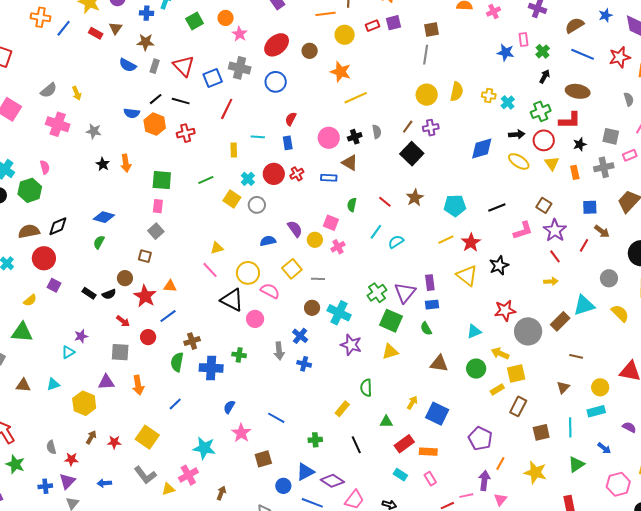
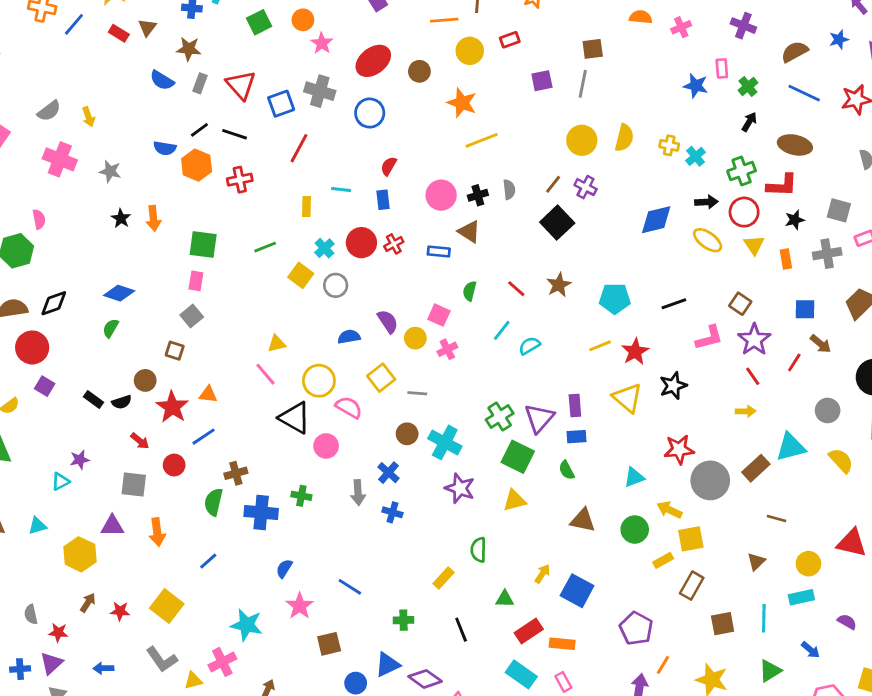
purple square: (394, 23) -> (542, 81), moved
purple cross: (431, 128) -> (586, 187), turned 35
cyan rectangle: (400, 475) -> (521, 674), size x1.5

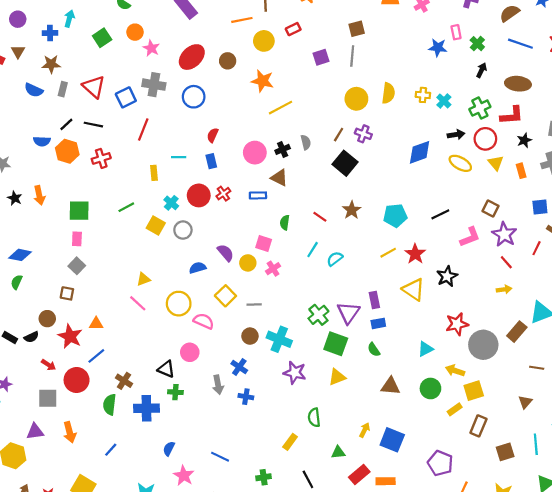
black triangle: (295, 418) -> (166, 369), moved, size x0.7
red circle: (174, 465) -> (77, 380), size x1.5
brown cross: (236, 473) -> (124, 381), turned -35

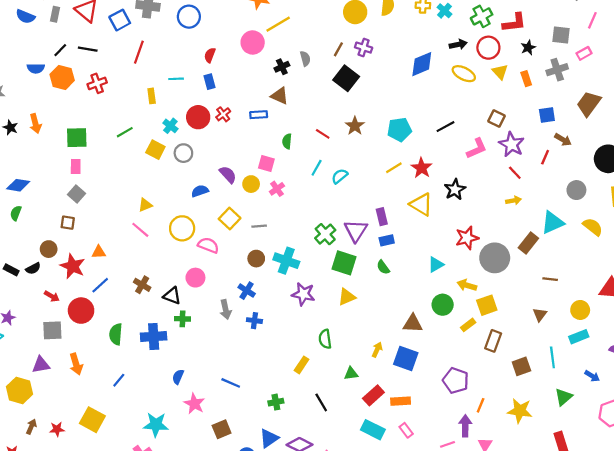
pink circle: (255, 153) -> (253, 42), moved
brown cross: (124, 381) -> (142, 285), moved
brown triangle: (390, 386) -> (413, 324), moved

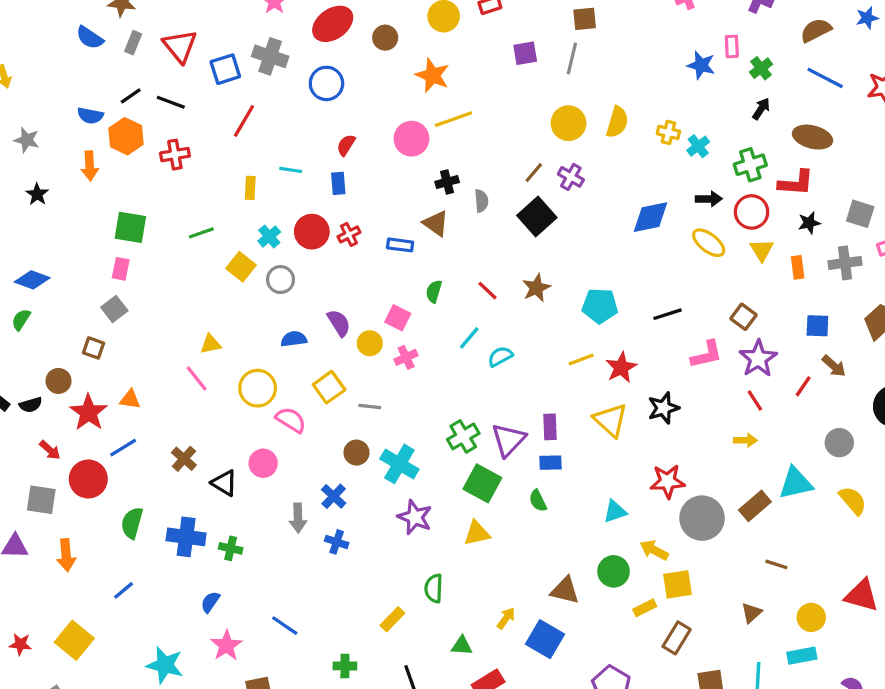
gray semicircle: (305, 59) -> (481, 201), moved
orange arrow: (35, 124) -> (90, 166), moved
green cross: (182, 319) -> (231, 548), moved

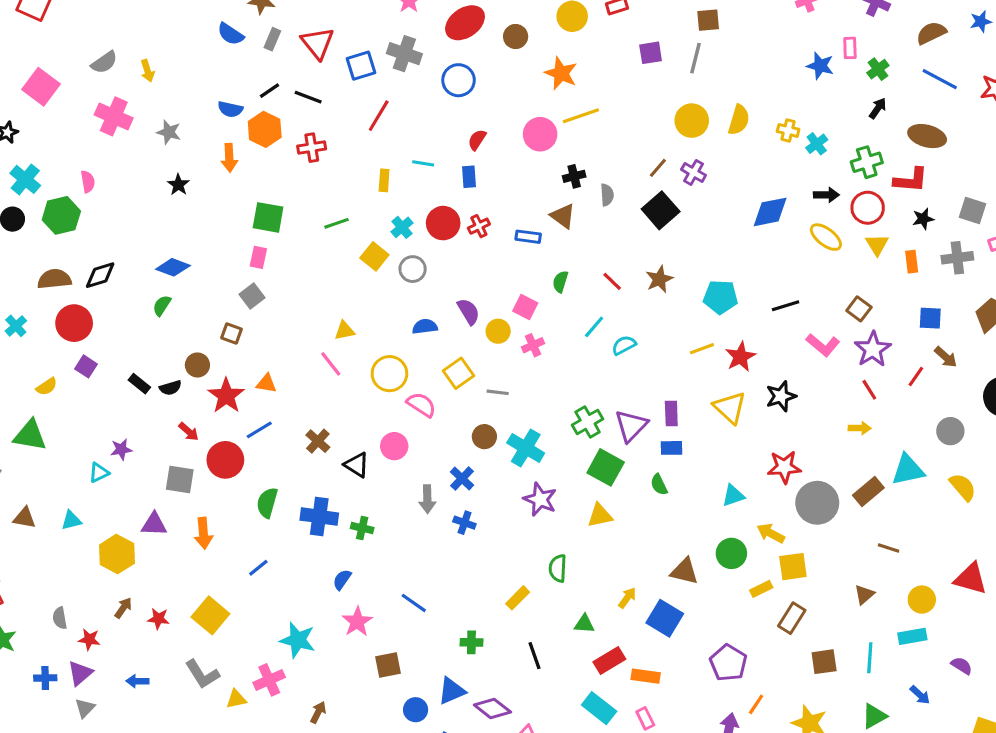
pink L-shape: (707, 355) -> (823, 345), turned 52

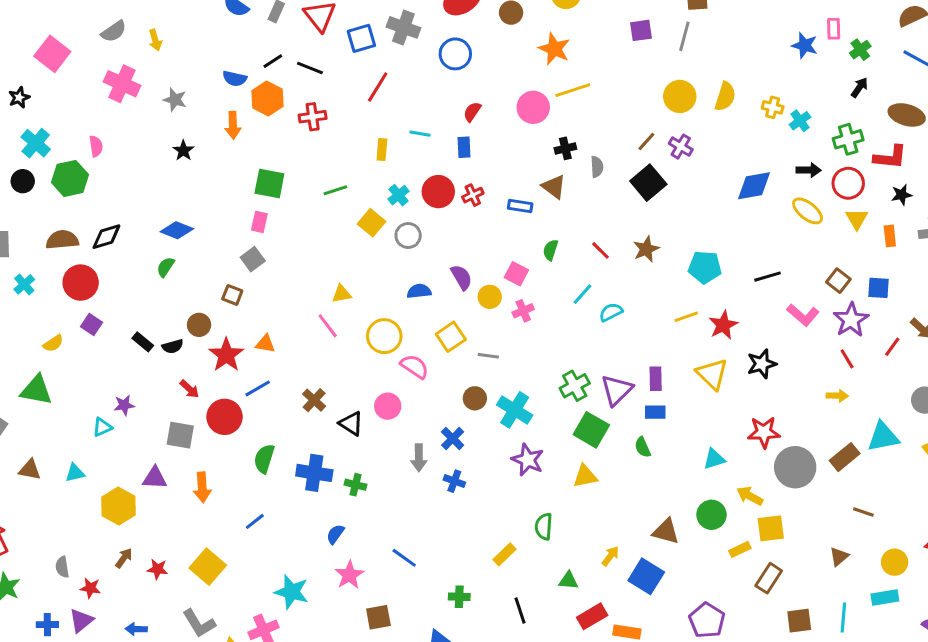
blue square: (930, 318) -> (878, 288), moved

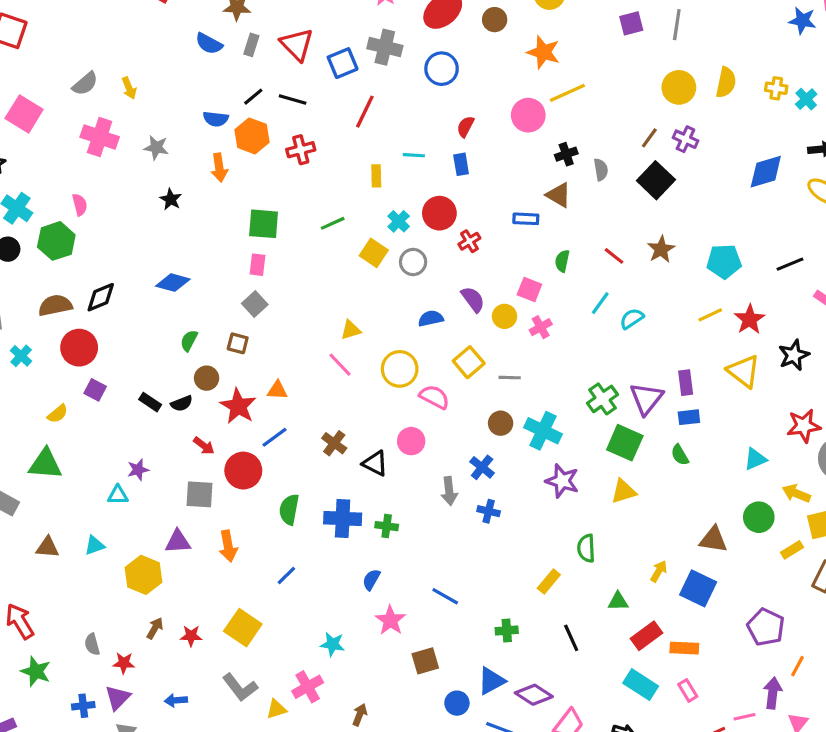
red cross: (473, 195) -> (469, 241), moved
green semicircle: (166, 267) -> (189, 341), moved
cyan triangle: (102, 427) -> (118, 495), turned 30
cyan star: (292, 592) -> (332, 644), size x0.7

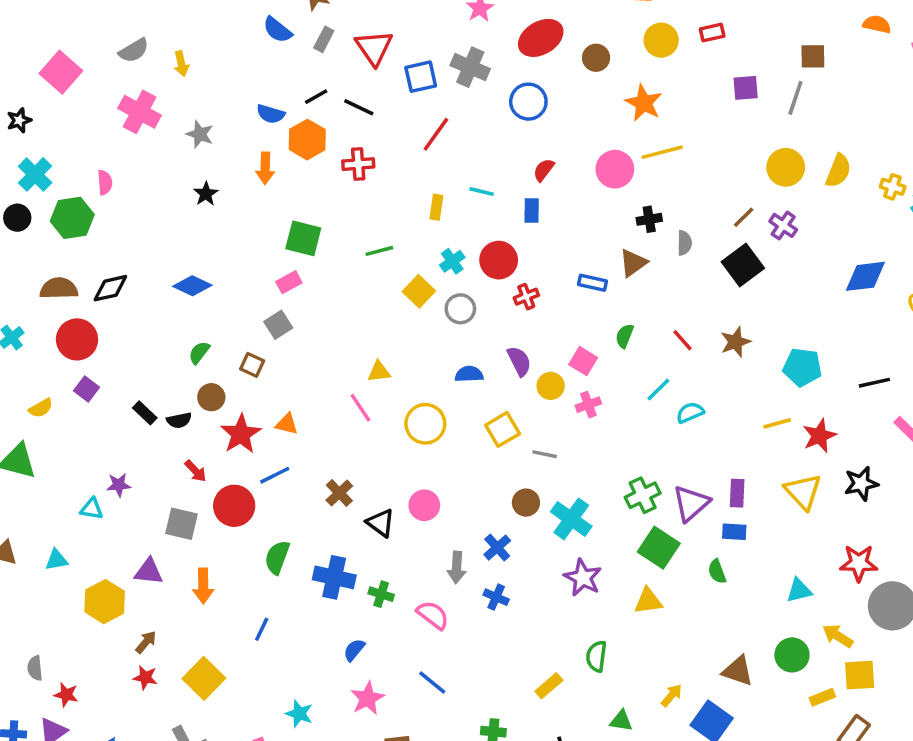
brown triangle: (559, 195) -> (633, 263), turned 44
pink rectangle: (258, 265) -> (289, 282), turned 45
pink semicircle: (434, 397) -> (433, 615), moved
blue line: (286, 575) -> (262, 629), turned -30
brown arrow: (155, 628) -> (146, 642), moved

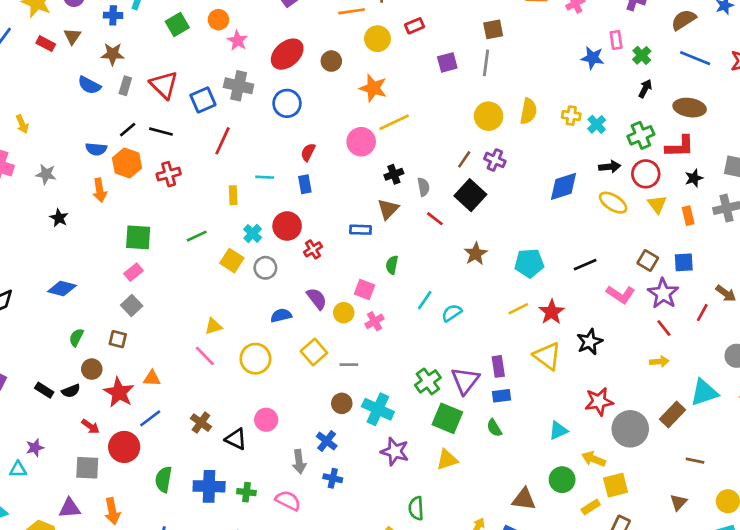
red line: (682, 340) -> (435, 219), moved

